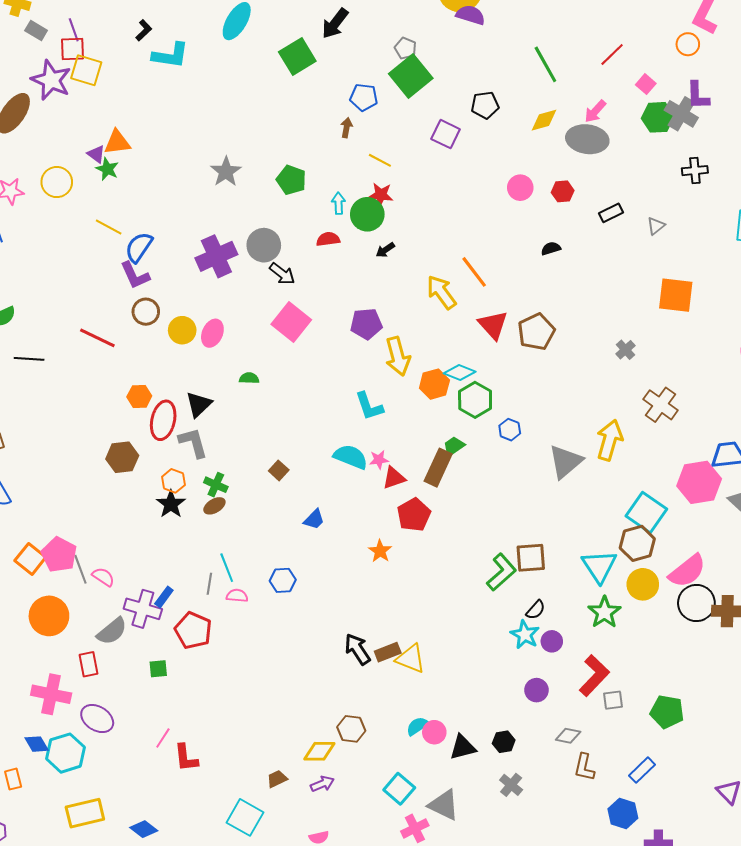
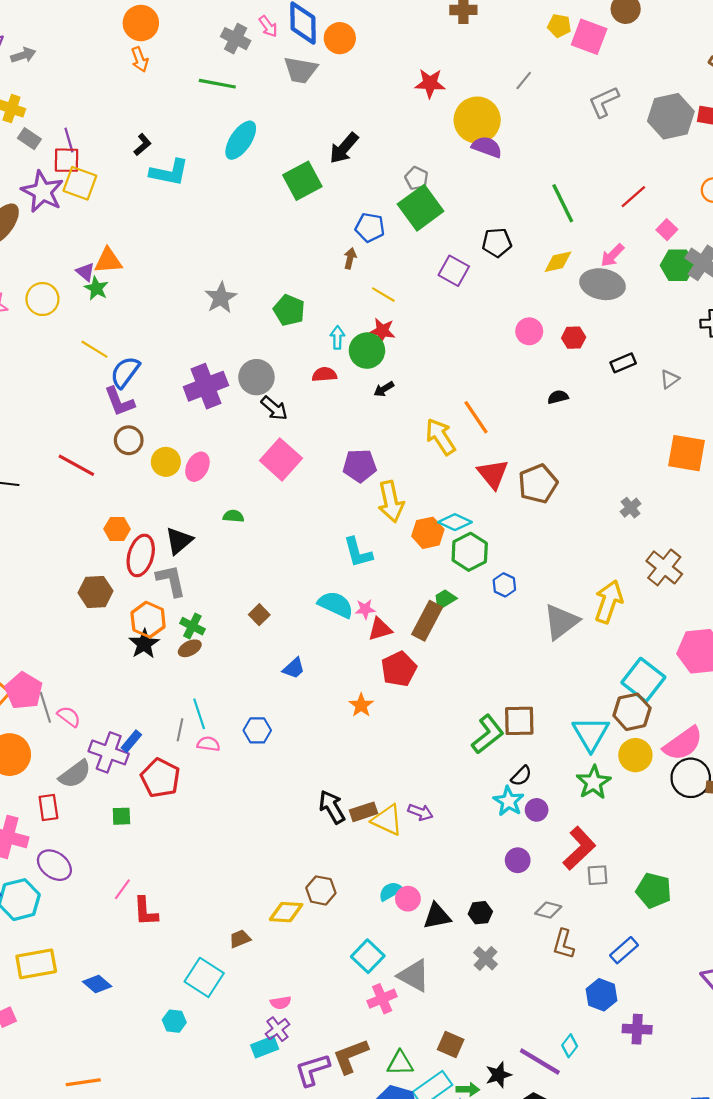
orange hexagon: (173, 481) -> (148, 620), size x1.4
purple arrow: (322, 784) -> (420, 812), moved, turned 40

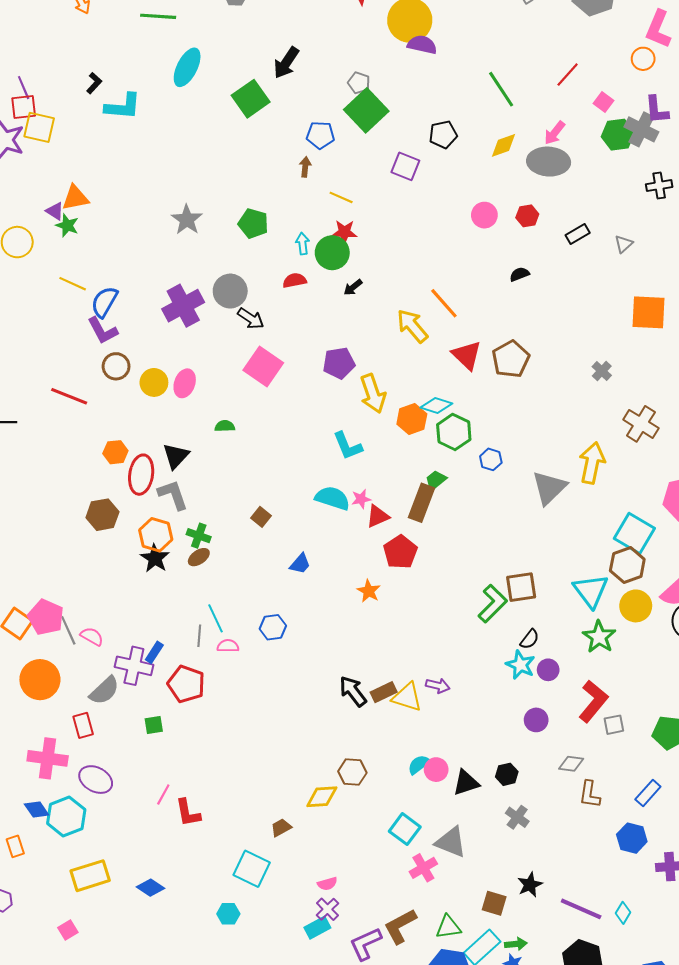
cyan diamond: (570, 1046) -> (623, 913), moved
black star: (499, 1075) -> (530, 885), moved

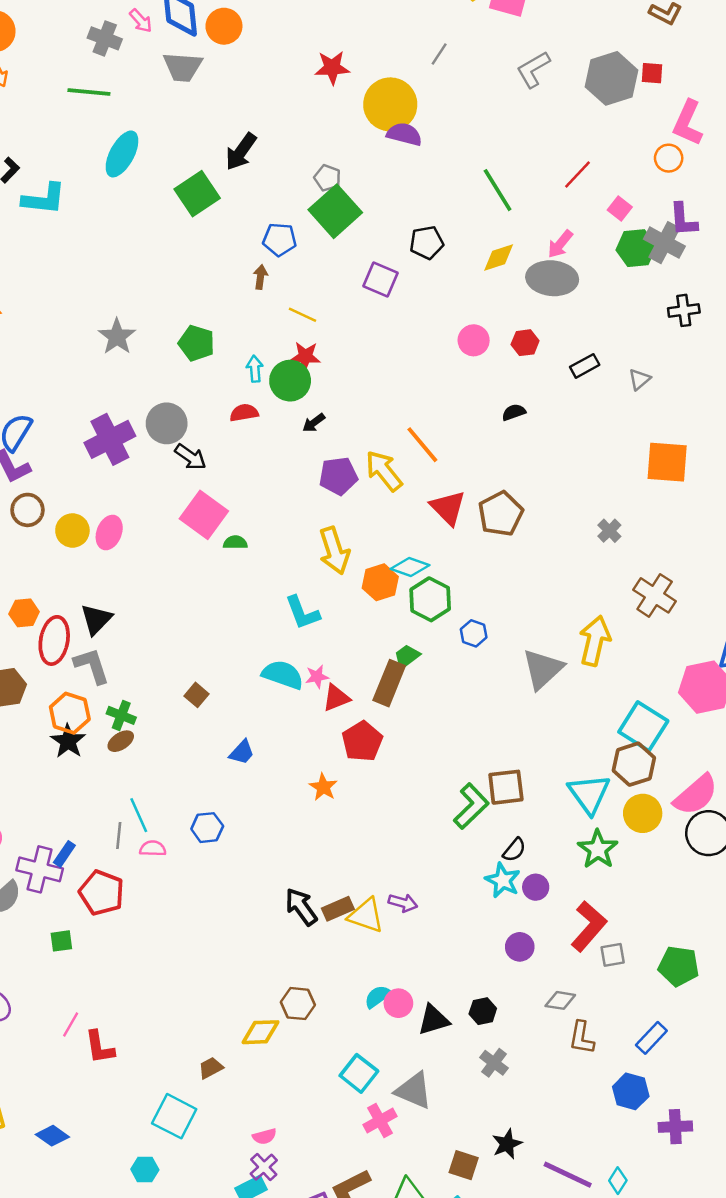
purple pentagon: (339, 363) -> (338, 476), moved
green semicircle: (225, 426) -> (235, 543), moved

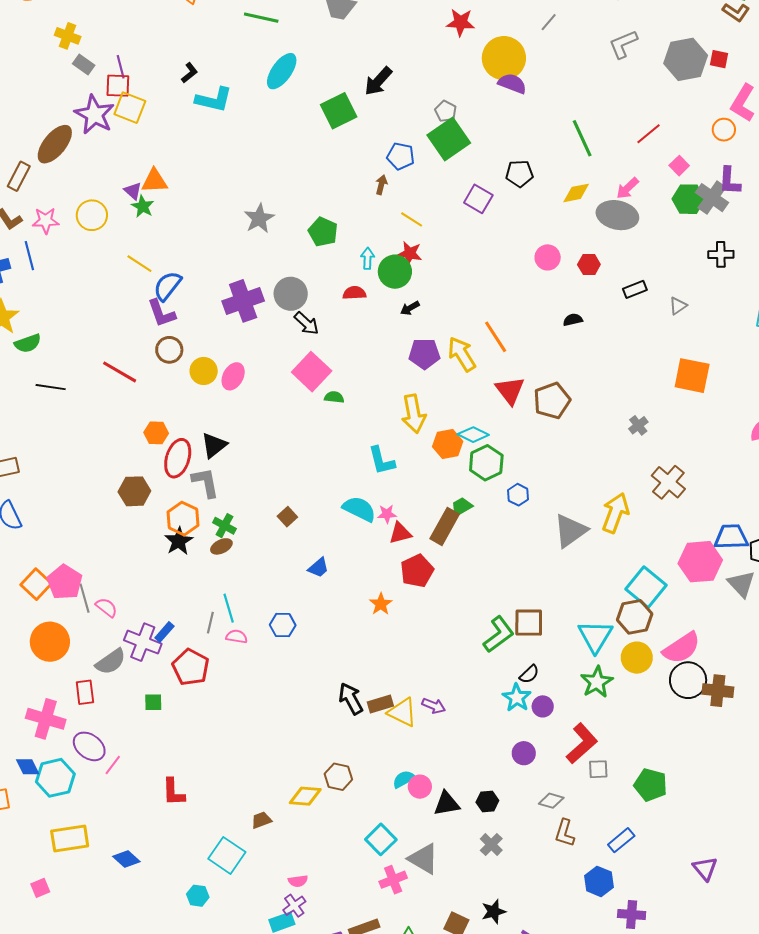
pink line: (71, 1025) -> (113, 765), moved

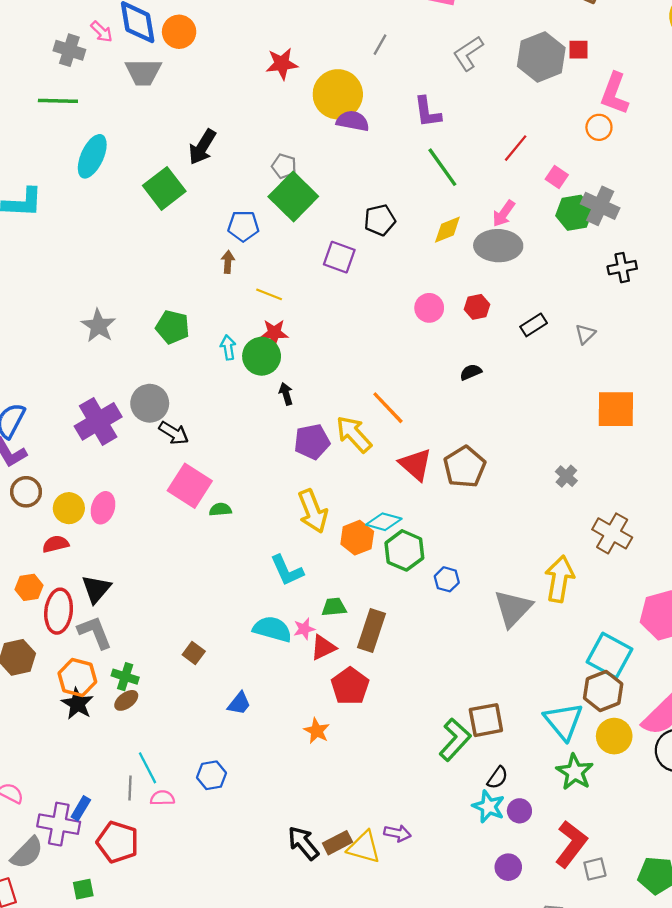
purple L-shape: (730, 181) -> (427, 112), moved
red semicircle: (354, 293) -> (56, 544), moved
black arrow: (410, 308) -> (286, 394), turned 114
green trapezoid: (462, 507) -> (334, 607), moved, turned 35

